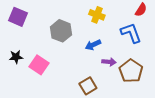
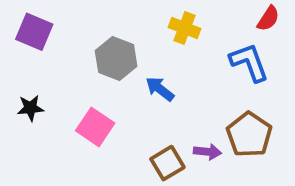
blue arrow: (93, 45) -> (160, 89), moved, turned 63
purple arrow: (109, 62) -> (207, 152), moved
pink square: (39, 65) -> (95, 127), moved

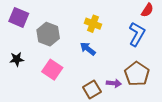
yellow cross: (185, 28) -> (93, 24), moved
gray hexagon: (116, 58) -> (48, 34), moved
blue L-shape: (249, 62) -> (137, 34), turned 50

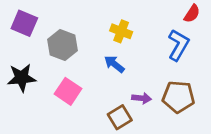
black star: (17, 59) -> (22, 78), size x1.5
brown pentagon: (137, 74) -> (178, 97), turned -30
purple arrow: (114, 83) -> (142, 98), moved

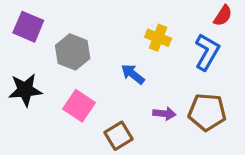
yellow cross: (121, 31) -> (158, 38), moved
brown square: (120, 117) -> (118, 136), moved

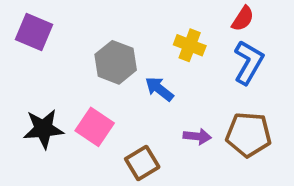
red semicircle: (223, 16) -> (243, 19), moved
gray hexagon: (73, 52) -> (116, 62), moved
black star: (25, 90) -> (43, 129), moved

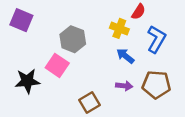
red semicircle: (243, 19) -> (138, 12), moved
blue arrow: (159, 89) -> (125, 56), moved
pink square: (95, 127) -> (57, 65), moved

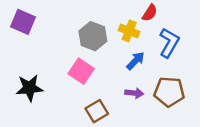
gray hexagon: (73, 39) -> (93, 36), moved
blue arrow: (125, 56) -> (136, 61), turned 96
pink square: (57, 65) -> (81, 71), moved

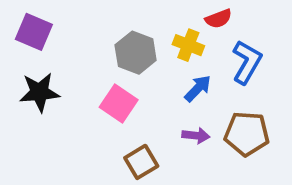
red semicircle: (150, 13) -> (219, 19), turned 36
black star: (29, 88) -> (39, 92), moved

